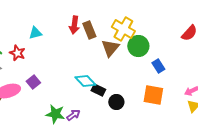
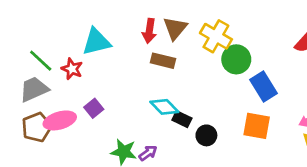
brown rectangle: (89, 30) -> (163, 61), moved, turned -54
cyan triangle: (35, 33) -> (96, 42), size x1.6
brown triangle: (110, 48) -> (175, 28), moved
blue rectangle: (158, 66) -> (263, 87), size x1.5

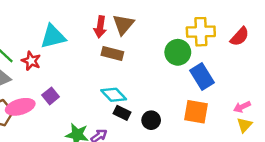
yellow cross: (216, 36) -> (201, 32), moved, turned -32
black rectangle: (182, 119) -> (122, 113), moved

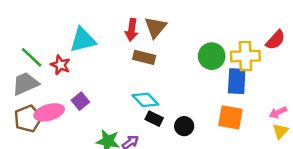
yellow cross: (201, 32) -> (245, 56), moved
blue rectangle: (202, 77) -> (237, 81), turned 35

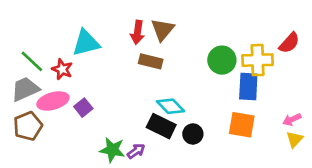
cyan diamond: (145, 100) -> (170, 106), moved
pink ellipse: (49, 112) -> (53, 101), moved
black rectangle: (154, 119) -> (161, 126), size x1.5

